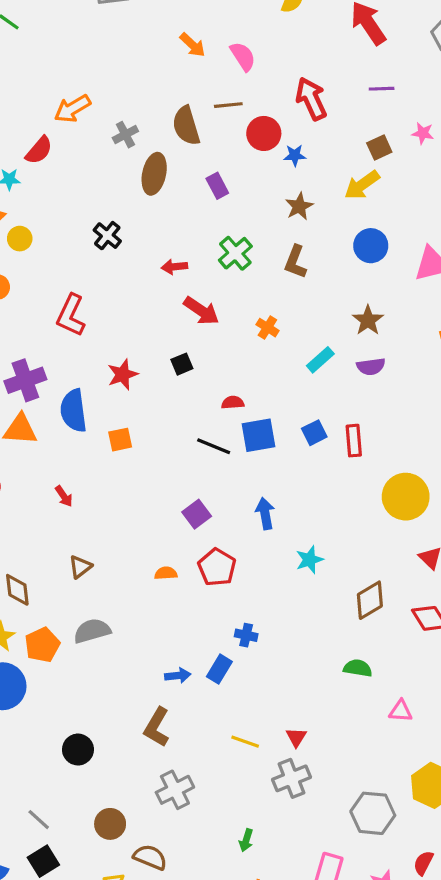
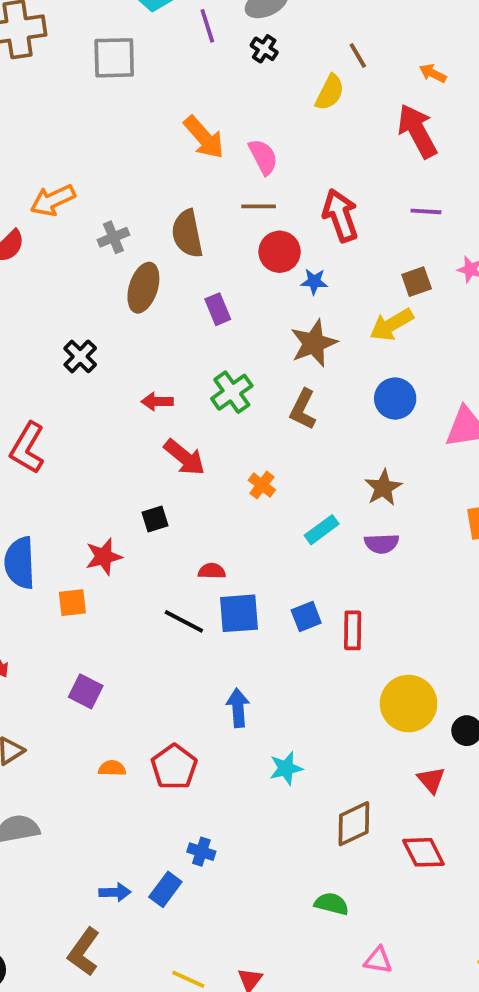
orange arrow: (192, 45) -> (204, 137), size x1.4
brown line: (228, 105) -> (259, 206), moved
brown star: (299, 206) -> (314, 343), size x1.4
red star: (123, 374) -> (104, 557), moved
purple square: (197, 514) -> (86, 691), moved, turned -32

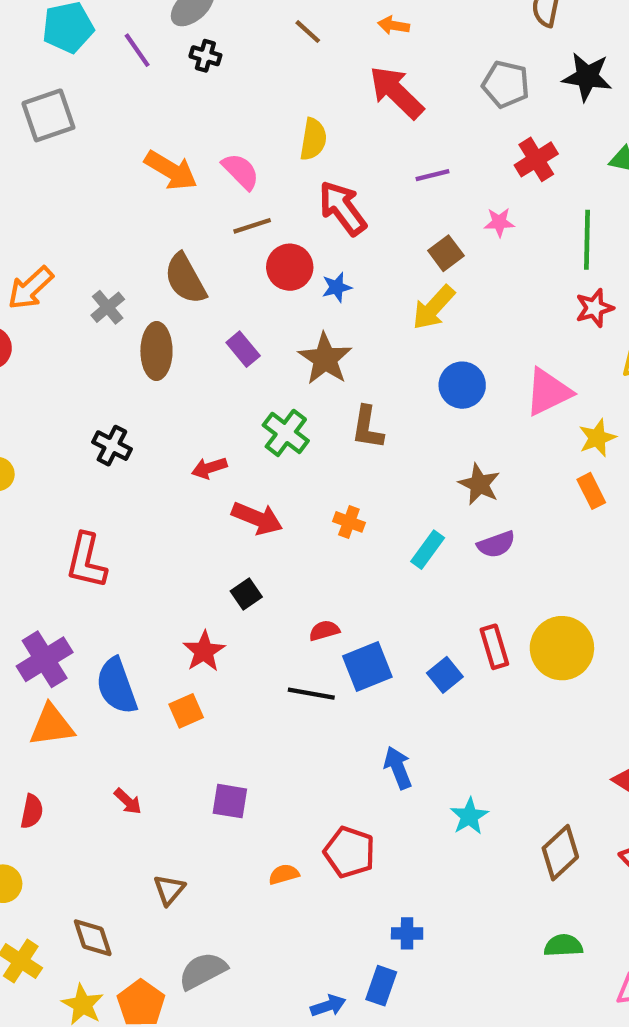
yellow semicircle: (330, 92) -> (313, 139), moved
brown star: (314, 343) -> (325, 359), moved
blue square: (306, 616) -> (445, 675), moved
yellow circle: (409, 704) -> (562, 648), moved

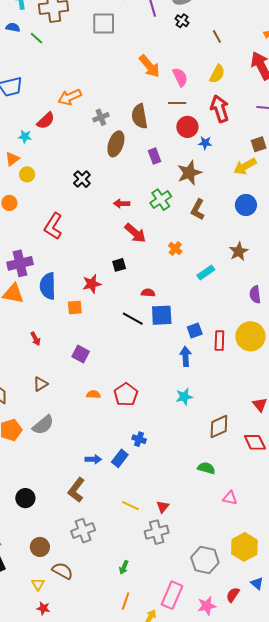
brown line: (308, 32) -> (217, 36), moved
purple semicircle: (496, 544) -> (255, 295), moved, turned 84
red rectangle: (494, 647) -> (219, 341), moved
blue arrow: (398, 768) -> (186, 356), moved
gray semicircle: (203, 971) -> (43, 425), turned 150

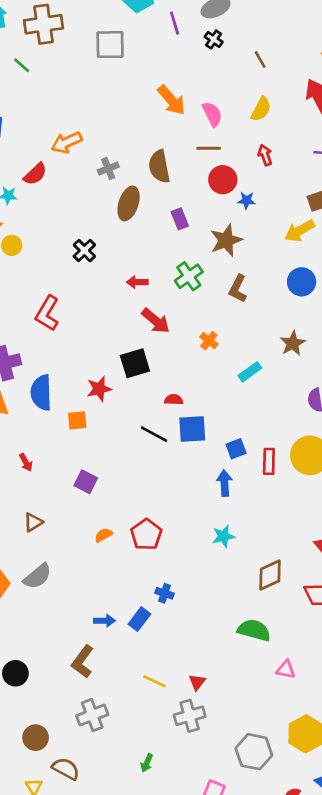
red arrow: (220, 109) -> (265, 155), size x0.6
black square: (119, 265) -> (135, 363), size x1.6
orange semicircle: (93, 394) -> (103, 535), turned -32
green semicircle: (206, 468) -> (254, 630), size x1.4

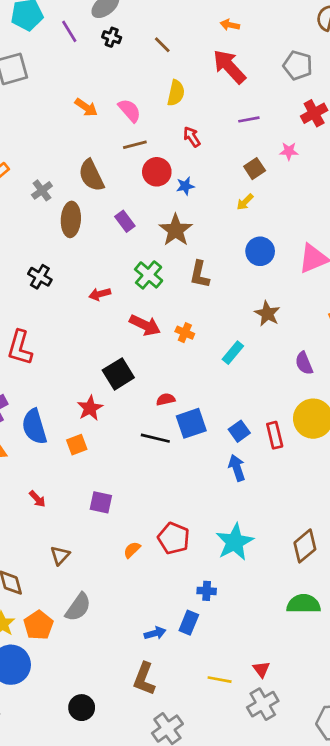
orange arrow: (171, 100) -> (86, 107), size x0.7
yellow arrow: (300, 231) -> (245, 202), size x0.6
red arrow: (156, 321) -> (145, 325), moved
cyan star: (223, 536) -> (235, 542), moved, size x1.6

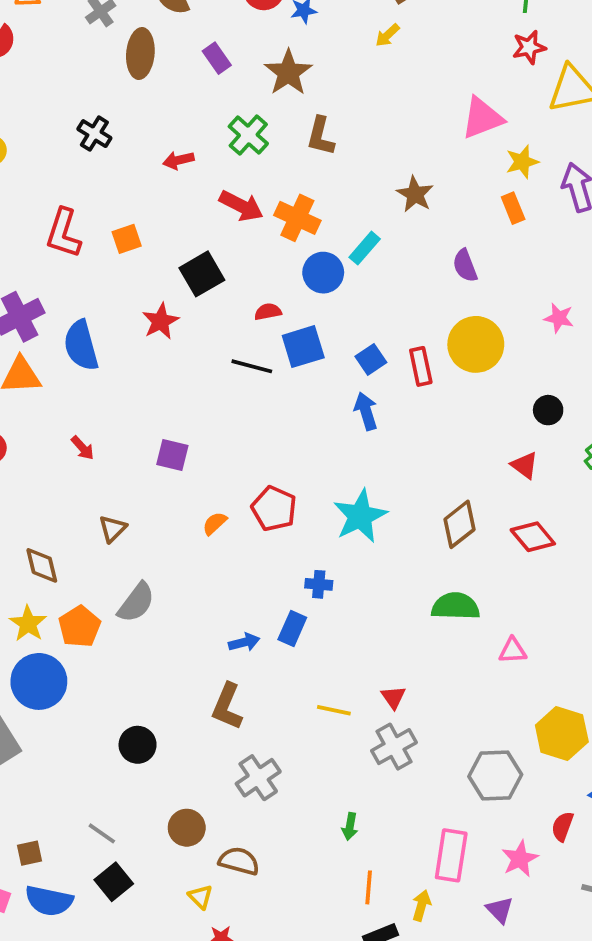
blue circle: (260, 251) -> (323, 273), moved
orange cross: (185, 333) -> (297, 218), size x1.6
orange square: (77, 445) -> (127, 239), moved

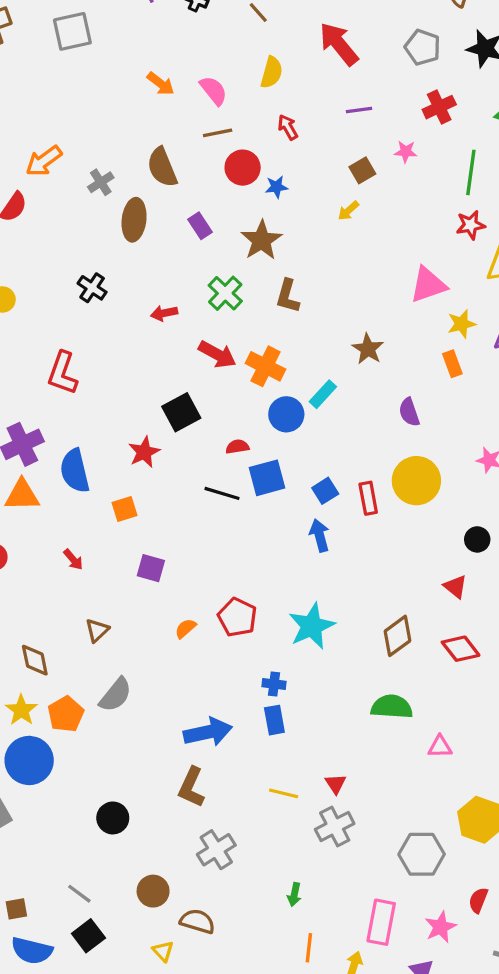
orange square: (127, 239) -> (124, 509), moved
blue rectangle: (292, 628) -> (274, 720), moved, turned -36
blue arrow: (244, 642) -> (208, 732), size x1.8

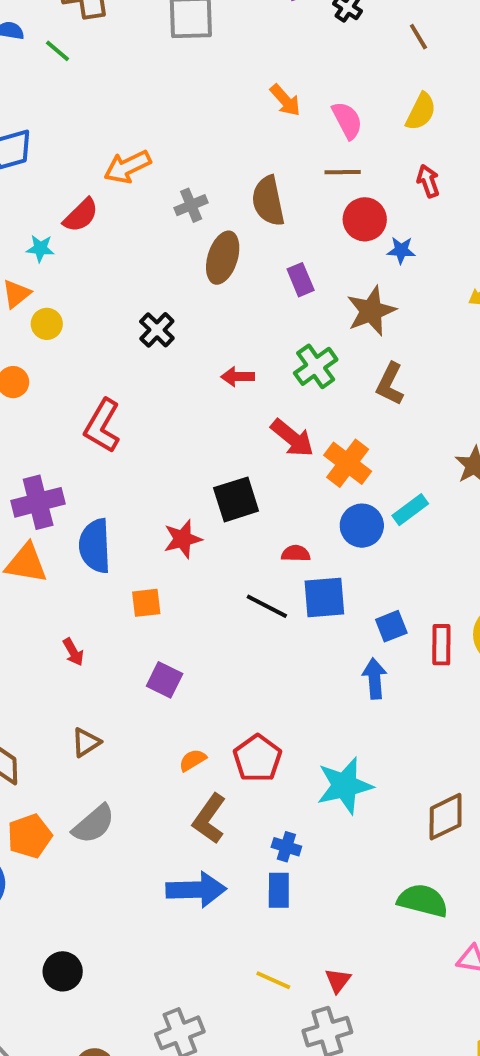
brown L-shape: (191, 787) -> (209, 819), moved

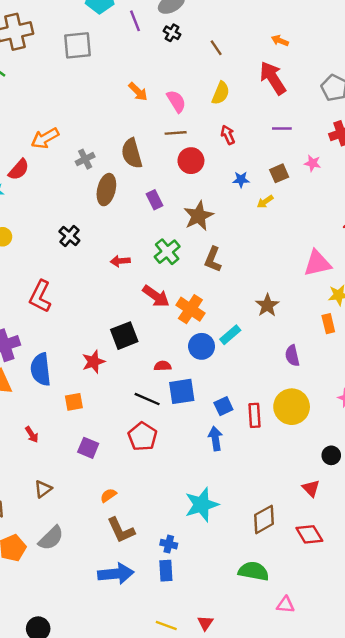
blue star: (401, 250) -> (241, 180), moved
red pentagon: (257, 758) -> (142, 437), moved
brown L-shape: (209, 819) -> (121, 530), turned -56

